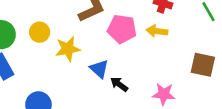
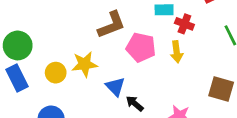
yellow arrow: (157, 31) -> (177, 52), turned -108
yellow circle: (40, 32) -> (56, 73), moved

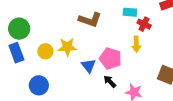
brown L-shape: (112, 25) -> (90, 20), turned 35
pink pentagon: (141, 47) -> (110, 58), moved
black arrow: (135, 104) -> (110, 81), moved

